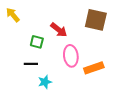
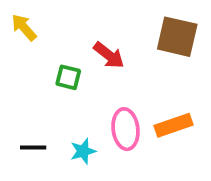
pink ellipse: (71, 56) -> (126, 129), moved
black line: (31, 64) -> (33, 148), moved

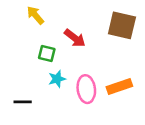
yellow arrow: (24, 27) -> (35, 15), moved
cyan star: (83, 151) -> (57, 79), moved

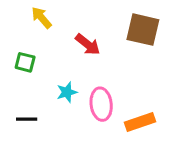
green square: (47, 53) -> (25, 62), moved
orange rectangle: (119, 87) -> (140, 122), moved

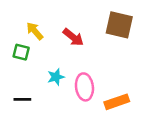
yellow arrow: (41, 18) -> (35, 31), moved

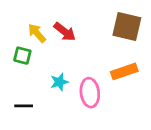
red arrow: (73, 37) -> (65, 32), moved
orange rectangle: (117, 102) -> (124, 71), moved

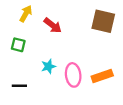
yellow arrow: (37, 33) -> (26, 14), moved, turned 70
orange rectangle: (124, 71) -> (102, 76), moved

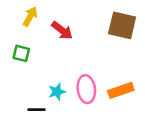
cyan star: (48, 66) -> (57, 92), moved
black line: (19, 86) -> (37, 110), moved

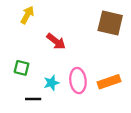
red arrow: (62, 30) -> (56, 41), moved
green square: (21, 53) -> (22, 68), moved

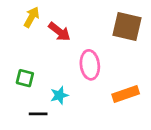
red arrow: (56, 41) -> (59, 32), moved
pink ellipse: (78, 81) -> (90, 65), moved

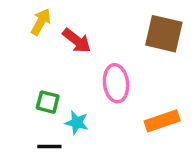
green square: (25, 78) -> (48, 102), moved
cyan star: (59, 95) -> (77, 123), turned 30

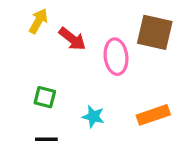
pink ellipse: (116, 83) -> (116, 57), moved
cyan star: (77, 123) -> (93, 117), moved

